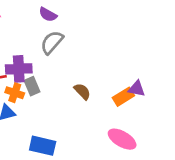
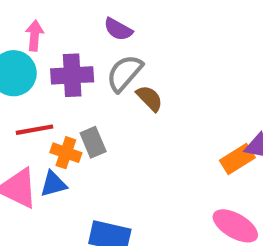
purple cross: (19, 69) -> (72, 75), moved
brown semicircle: (82, 91) -> (150, 98), moved

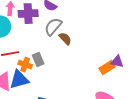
purple cross: (72, 75) -> (28, 14), moved
blue triangle: (53, 184) -> (19, 80), size x1.5

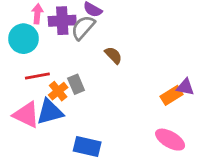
gray semicircle: (53, 27) -> (83, 28), moved
orange cross: (25, 65) -> (58, 91), turned 32

